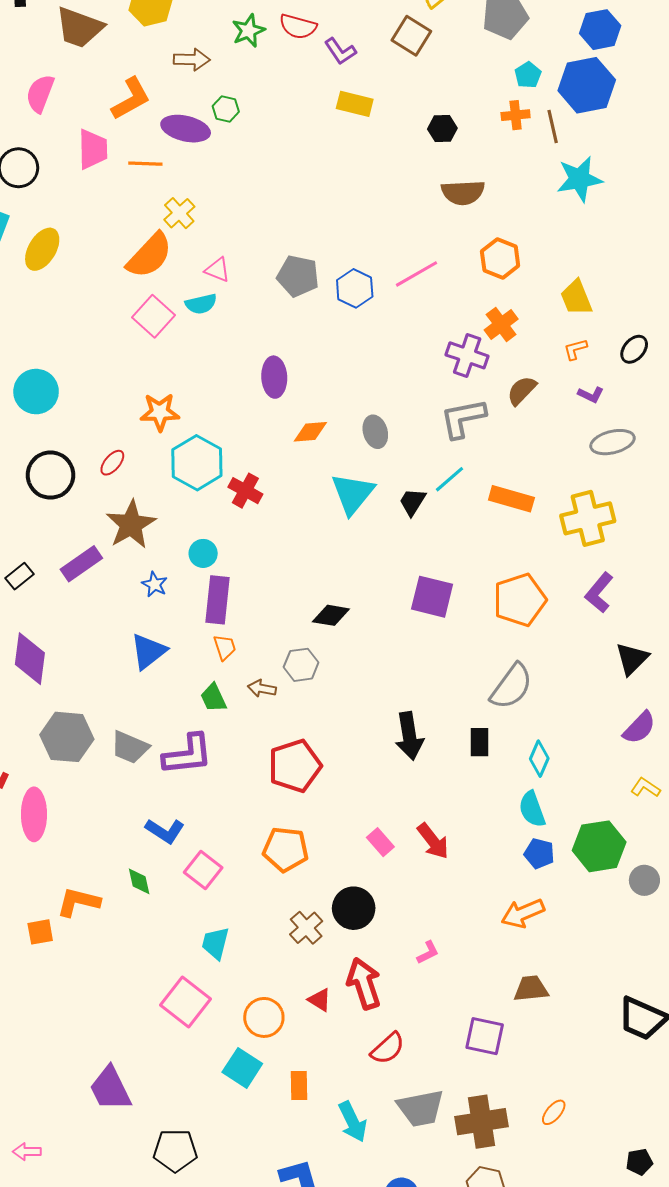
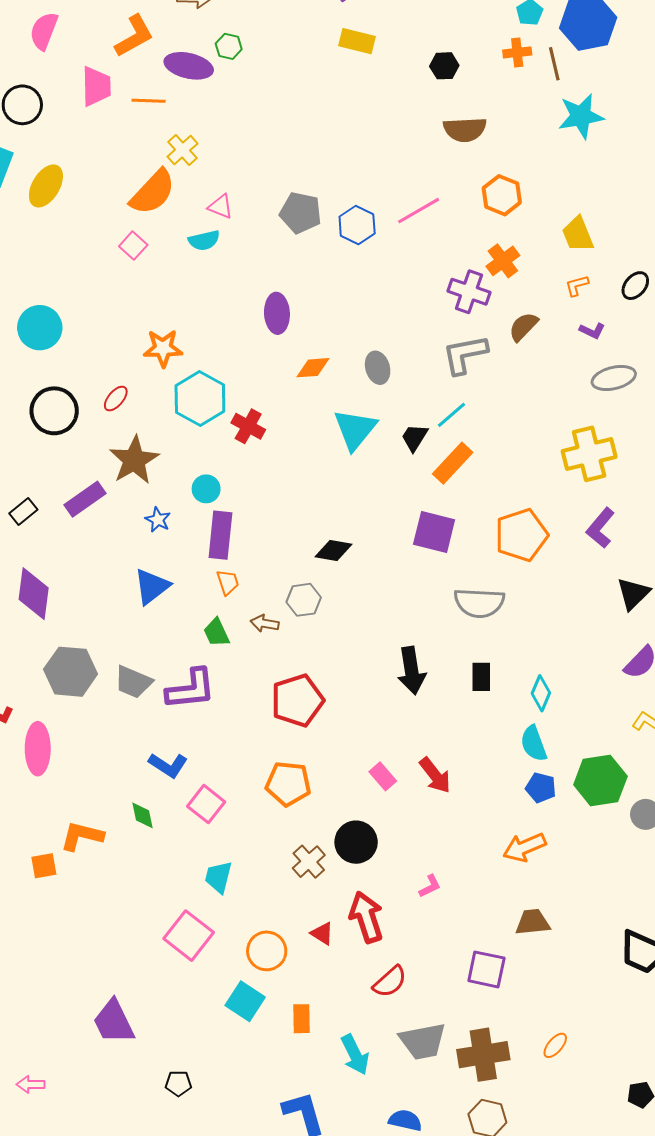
pink square: (154, 316) -> (133, 246), moved, size x0.7
orange rectangle: (511, 499) -> (453, 463), moved, turned -63
gray semicircle: (511, 686) -> (479, 603), moved, turned 57
black pentagon: (175, 1150) -> (178, 1083), size x0.6

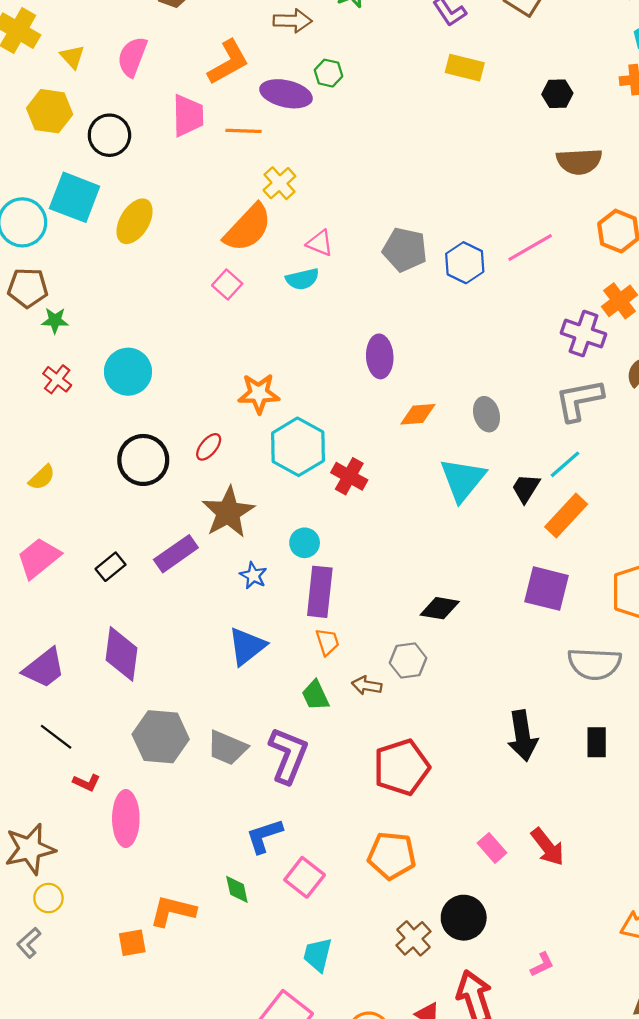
purple L-shape: (191, 689) -> (288, 755), turned -62
blue L-shape: (168, 765) -> (264, 836), turned 129

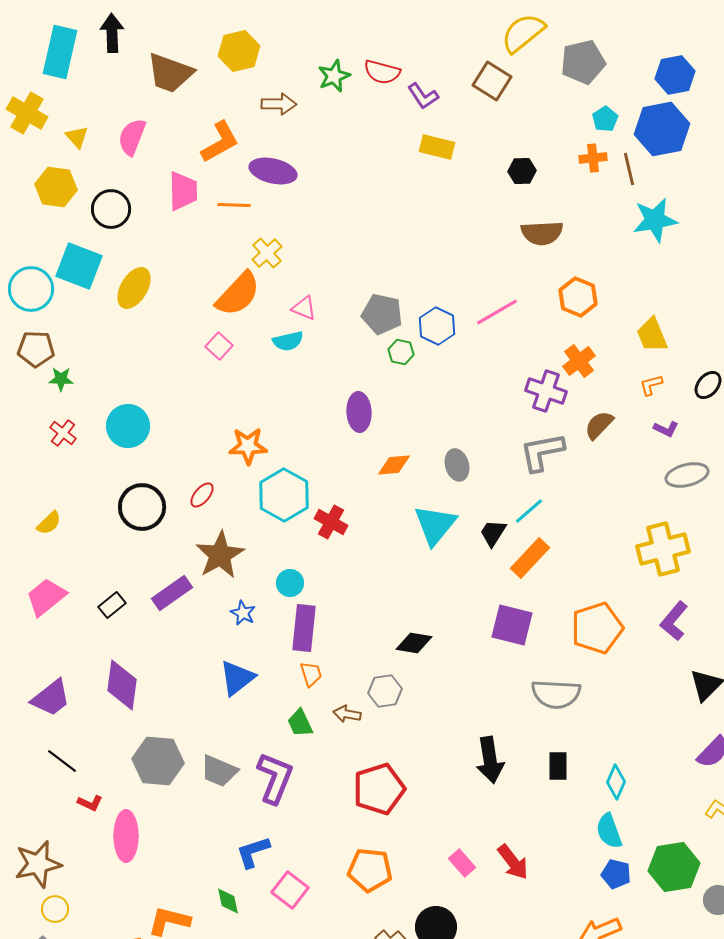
green hexagon: (329, 73) -> (401, 352), moved

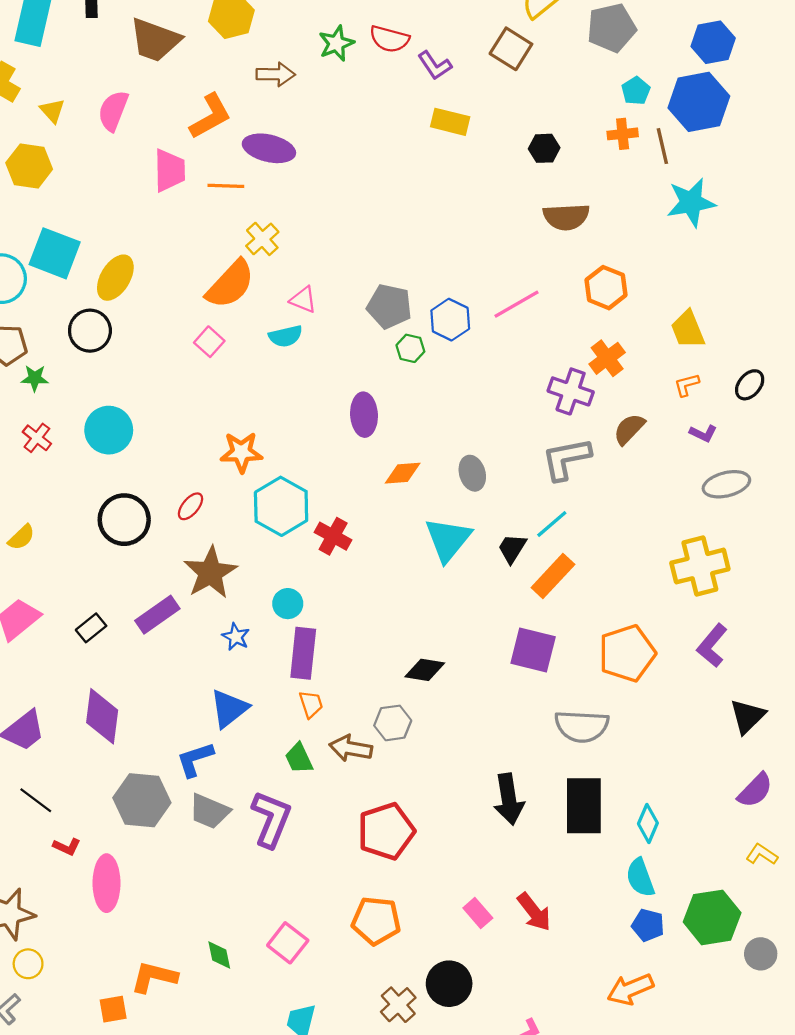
black circle: (111, 209) -> (90, 331), moved
brown arrow: (347, 714) -> (351, 748), size x1.4
black rectangle: (558, 766) -> (584, 806), size x1.8
blue L-shape: (253, 852) -> (195, 759), moved

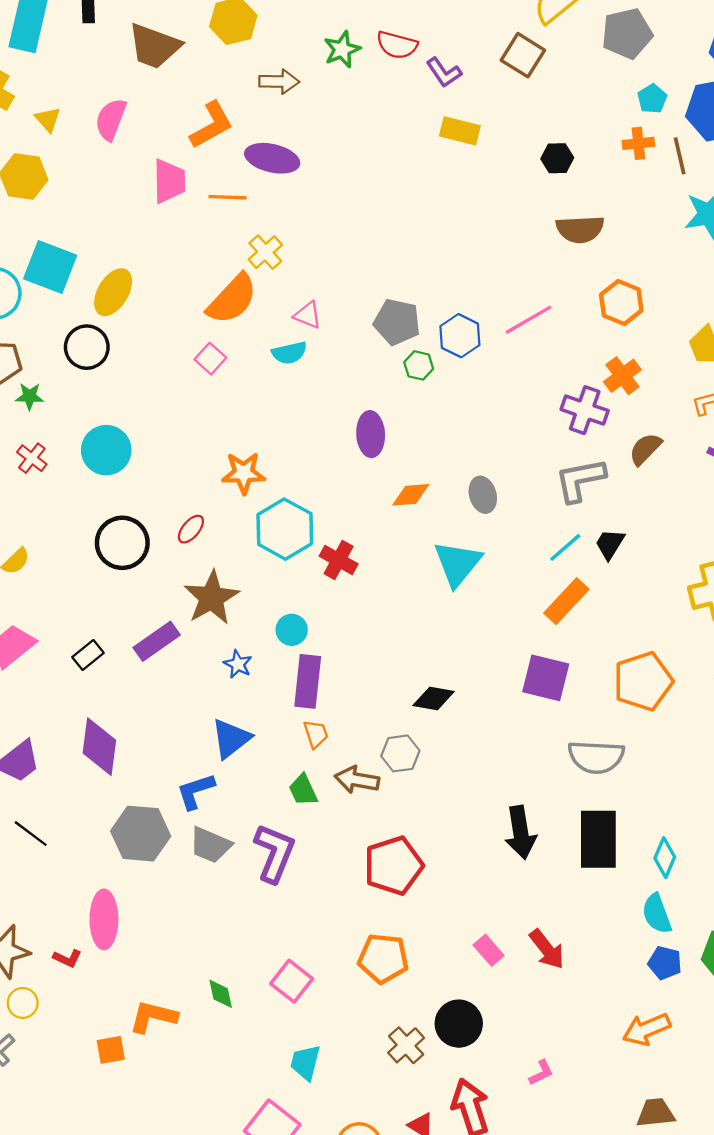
black trapezoid: (512, 548) -> (610, 544), moved
red L-shape: (67, 847) -> (67, 958), moved

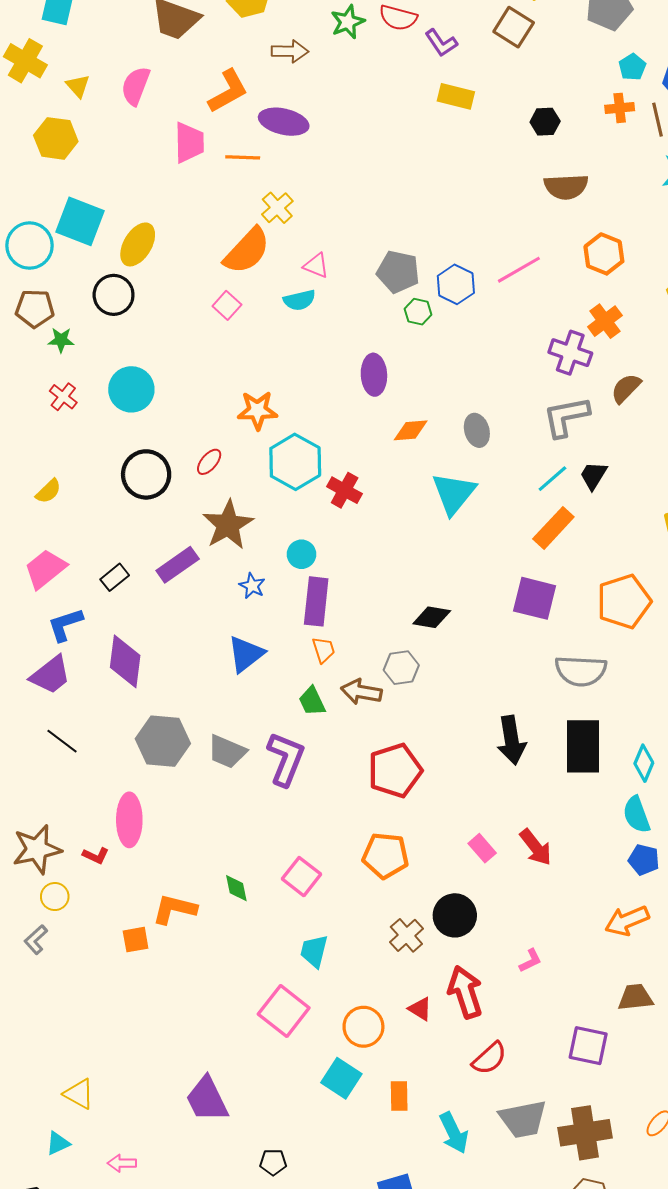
blue L-shape: (195, 791) -> (65, 625), moved

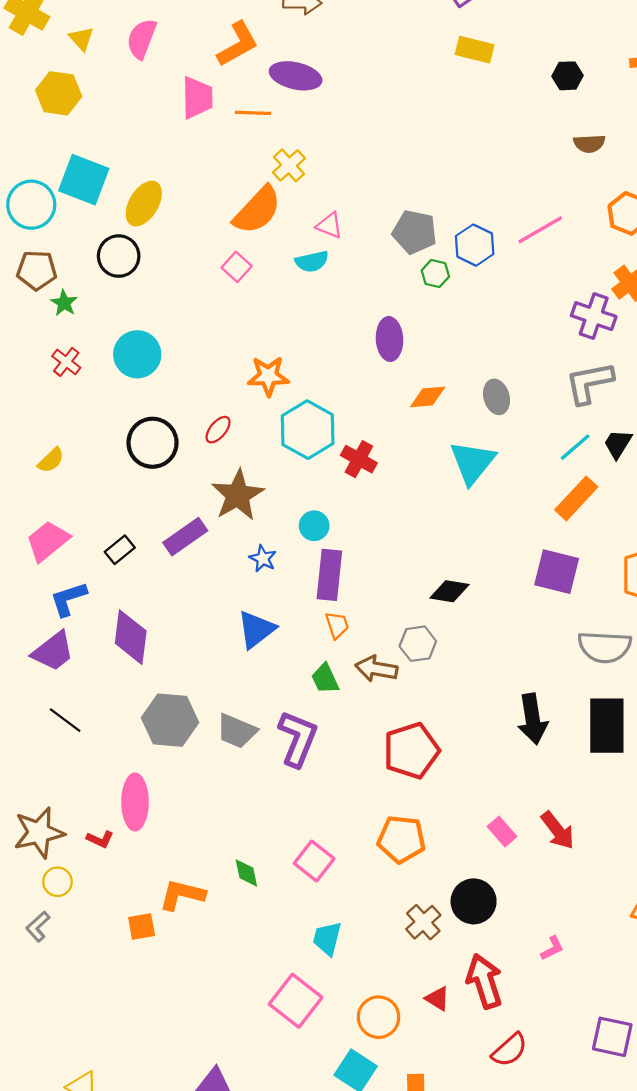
brown semicircle: (566, 187) -> (589, 144), size x0.7
green star: (61, 340) -> (64, 303), turned 30

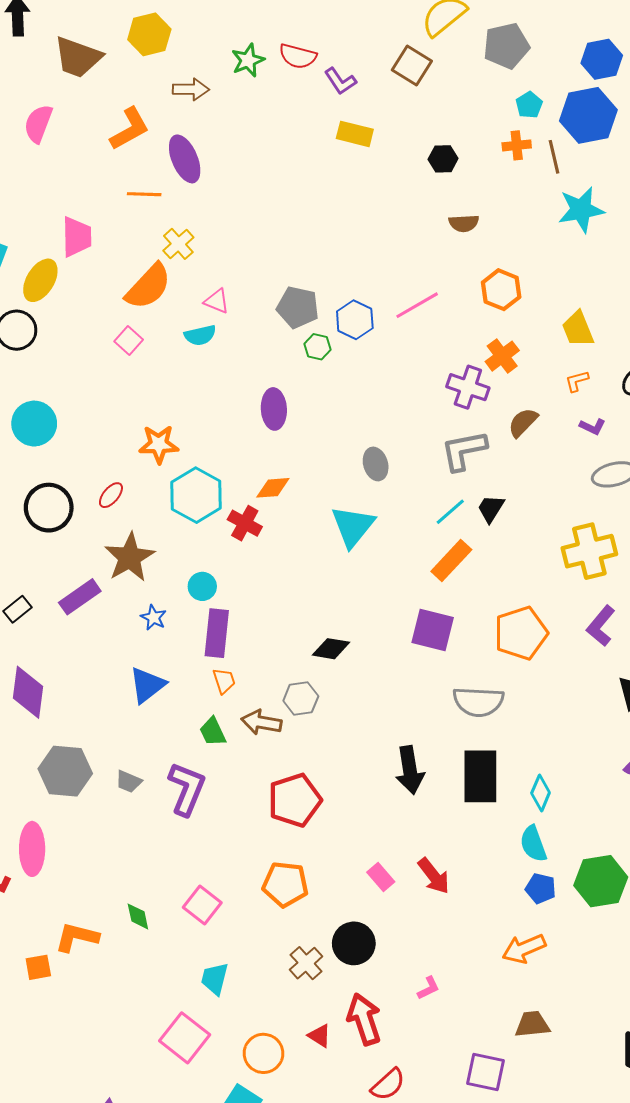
purple ellipse: (296, 76) -> (185, 159), turned 54
pink trapezoid: (197, 98) -> (77, 237), moved
orange diamond: (428, 397) -> (273, 488), moved
gray trapezoid: (237, 731) -> (129, 782), size x0.7

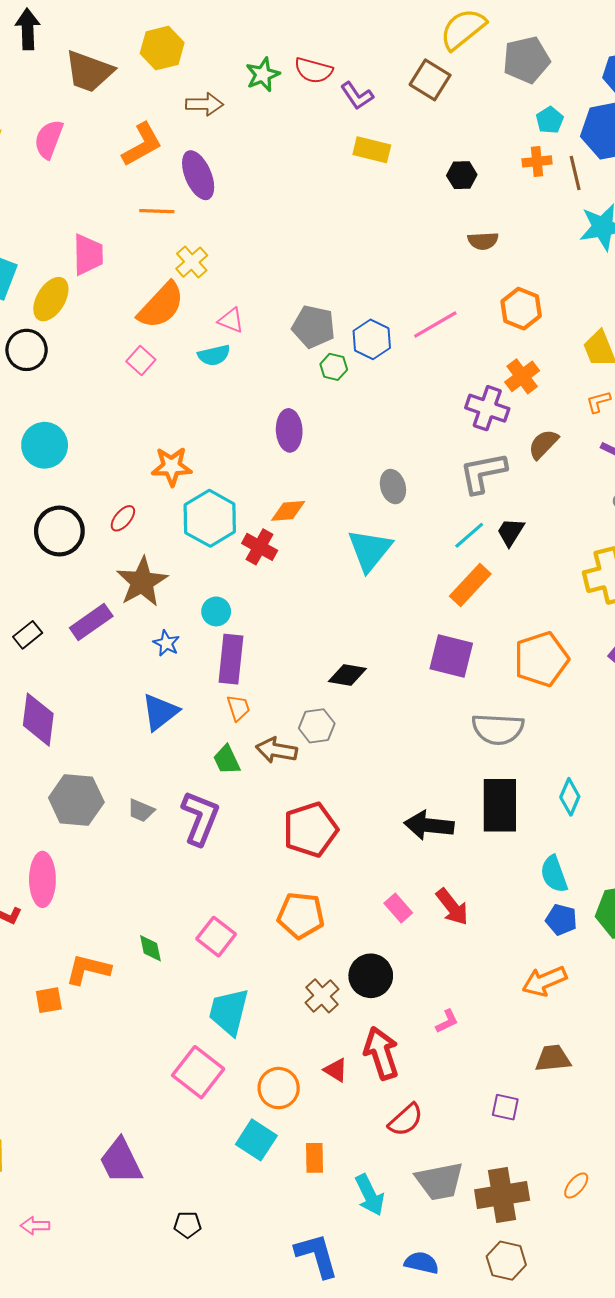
black arrow: (410, 770) -> (429, 825), moved, turned 105
cyan diamond: (541, 793) -> (570, 797), moved
cyan trapezoid: (215, 979) -> (229, 1012), size x1.4
purple square: (486, 1072) -> (505, 1107), size x0.7

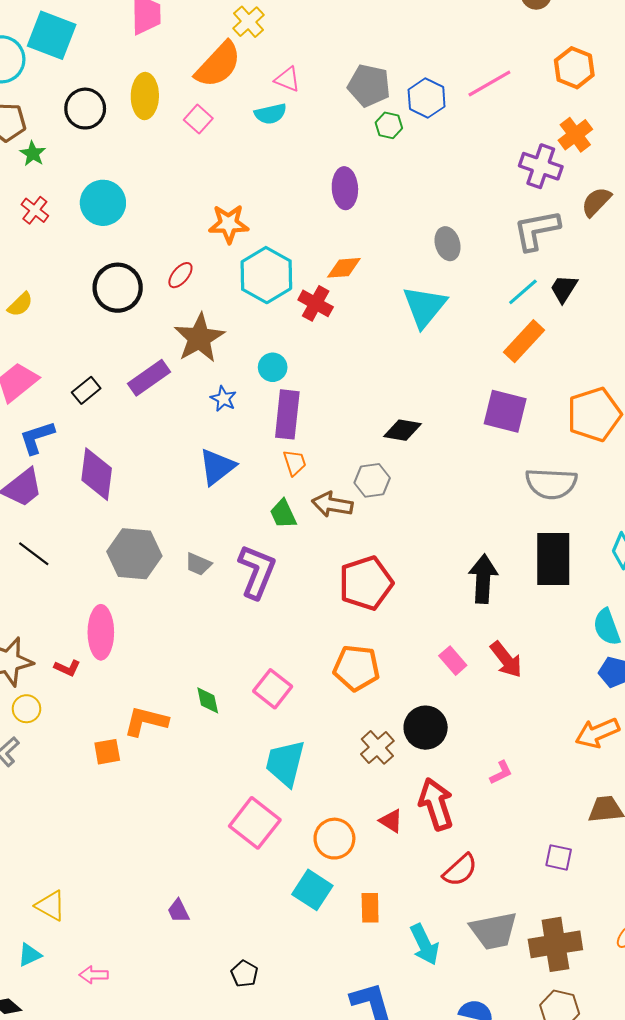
yellow ellipse: (51, 299) -> (145, 96), moved, turned -30
black arrow: (429, 825) -> (483, 579), turned 87
purple trapezoid: (121, 1161) -> (178, 911), size x0.5
black pentagon: (188, 1225) -> (244, 974), turned 30

